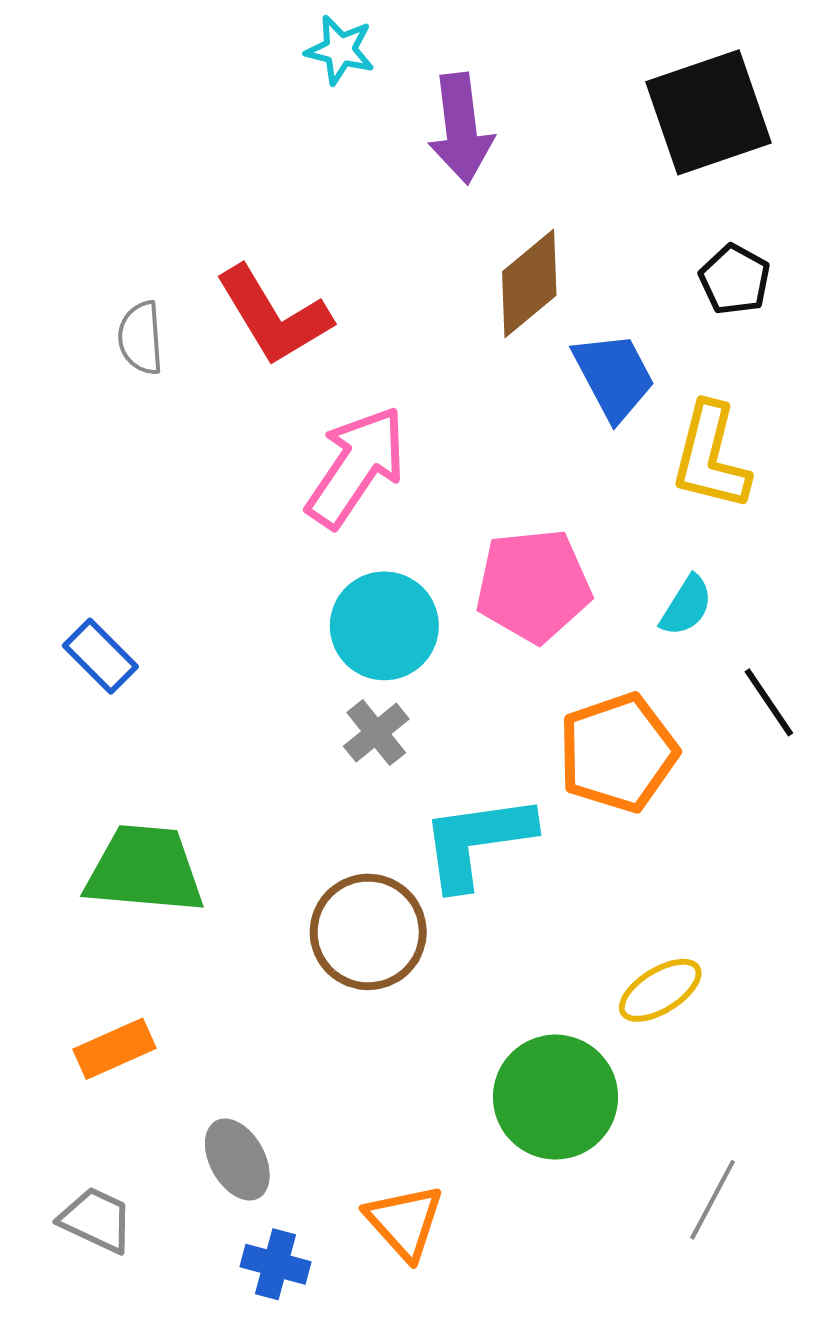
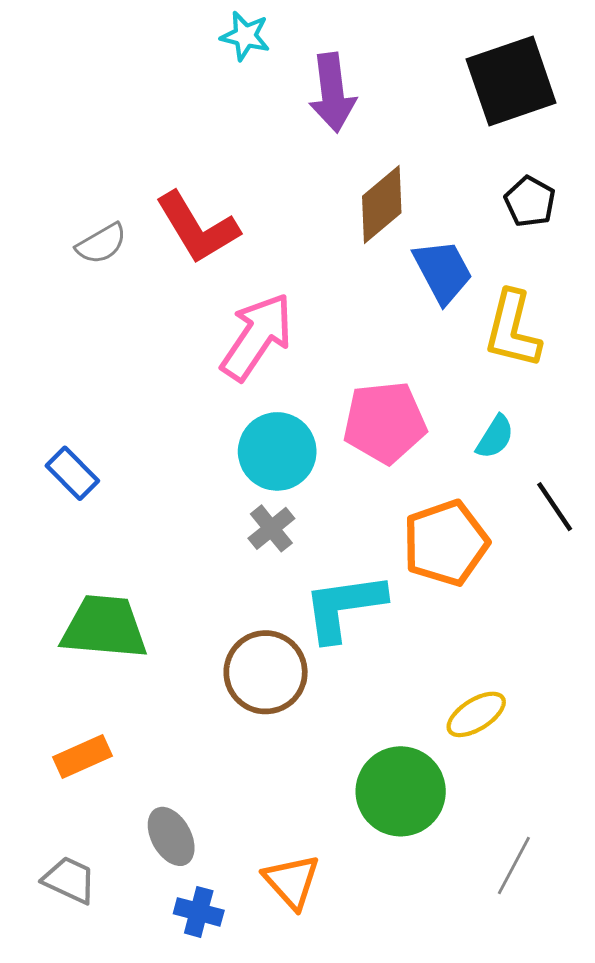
gray semicircle: (141, 338) -> (101, 244), turned -116

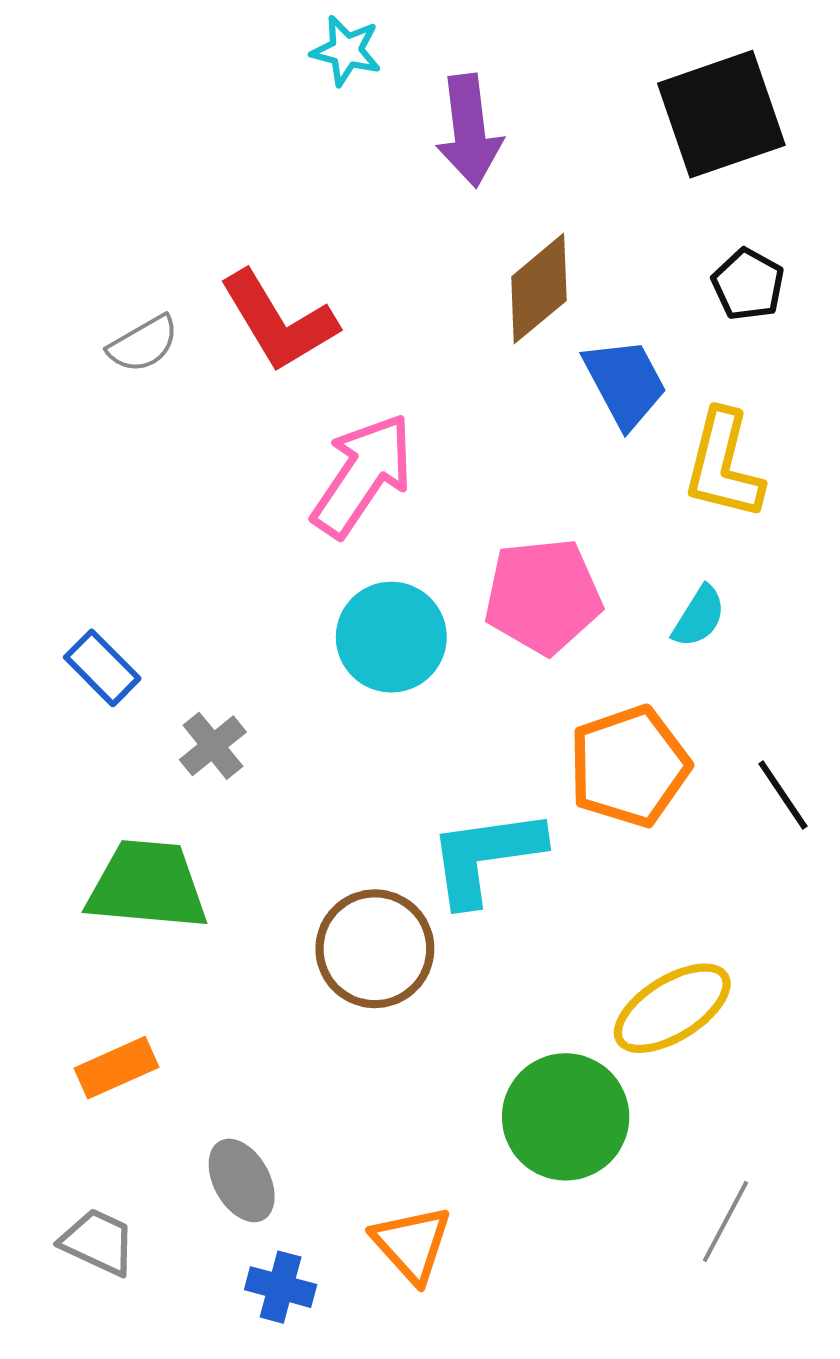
black line: (555, 507) -> (783, 795), moved
gray cross: (271, 528) -> (213, 746), moved
yellow ellipse: (476, 714) -> (672, 1008), size x1.4

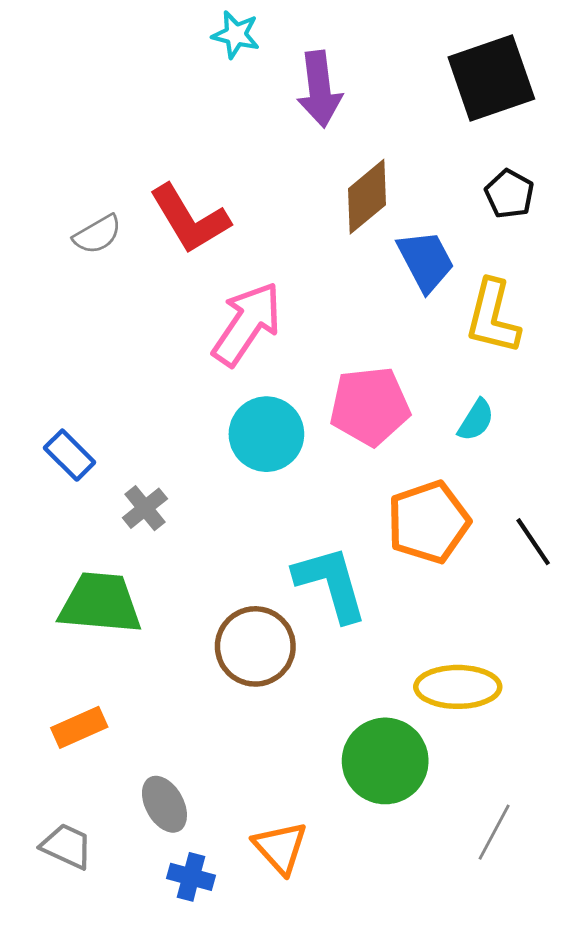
cyan L-shape: (486, 856) -> (331, 584), turned 82
yellow ellipse: (672, 1008) -> (458, 687), turned 32

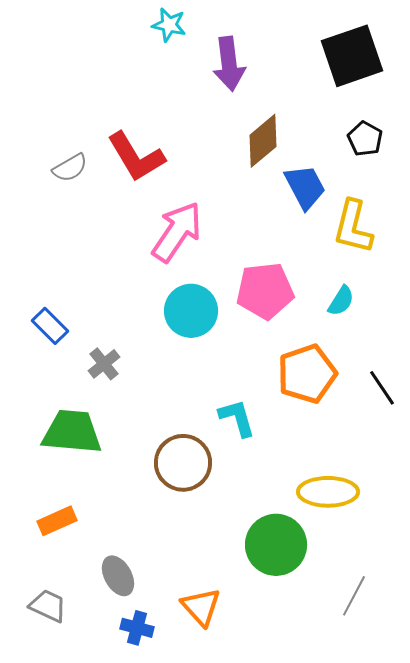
cyan L-shape: (331, 584) -> (237, 418), size x0.7

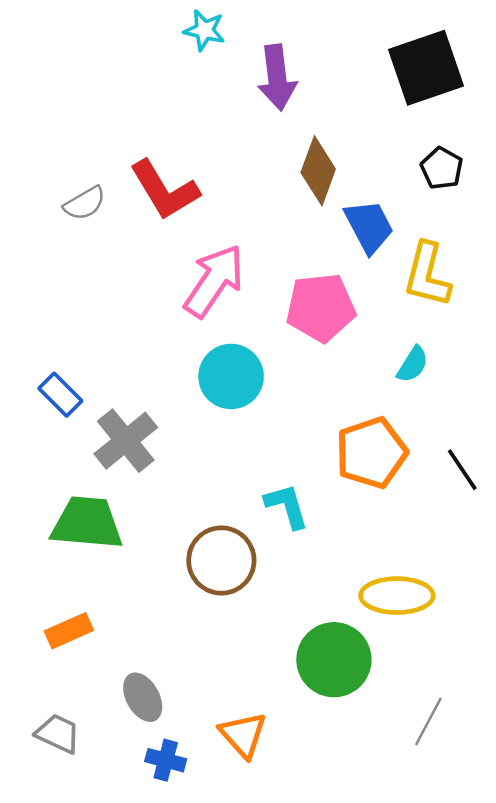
brown diamond: (263, 141) -> (318, 171), turned -30
pink pentagon: (265, 291) -> (321, 307), moved
gray cross: (104, 364) -> (126, 441), size x1.6

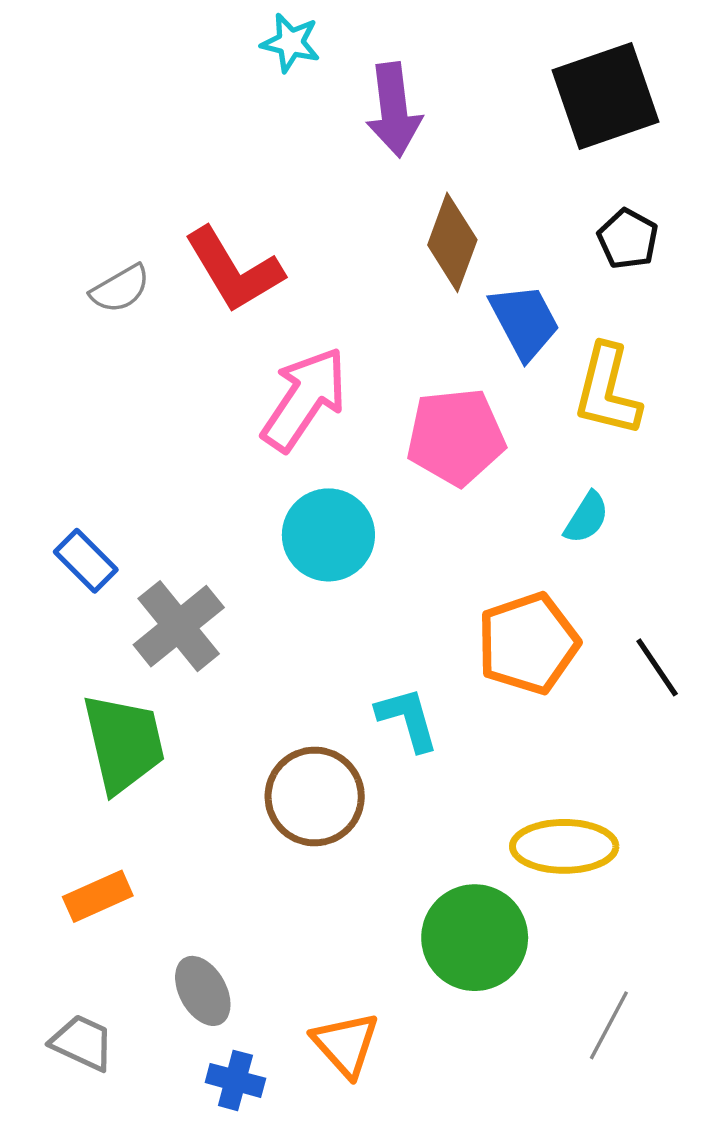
green trapezoid: (87, 523) -> (124, 743), turned 72

